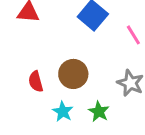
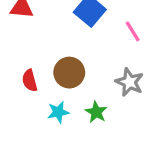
cyan star: (63, 112) -> (58, 112), turned 30

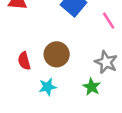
green star: (96, 112) -> (92, 87), moved

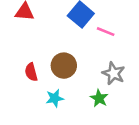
pink line: (109, 21) -> (106, 32), moved, turned -36

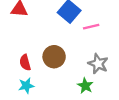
pink line: (106, 32) -> (91, 27), turned -35
cyan star: (55, 98) -> (26, 86), moved

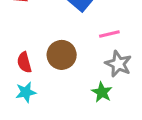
pink line: (91, 27) -> (109, 34), moved

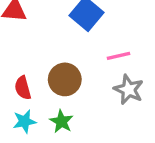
green star: (102, 92) -> (61, 121), moved

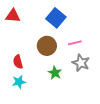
brown circle: (65, 79) -> (47, 46), moved
green star: (61, 121) -> (55, 73), moved

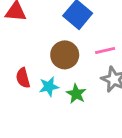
cyan star: (19, 82) -> (49, 87), moved

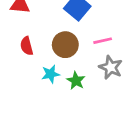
red semicircle: (23, 78) -> (27, 46), moved

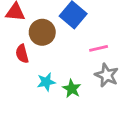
brown circle: (65, 45) -> (42, 32), moved

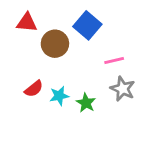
red semicircle: (22, 54) -> (34, 89), moved, turned -114

